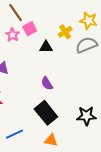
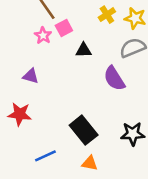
yellow cross: (65, 32) -> (107, 15), moved
purple semicircle: (47, 83) -> (114, 78), moved, size x1.5

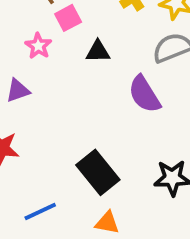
pink star: (43, 35) -> (38, 46), moved
purple triangle: (31, 76) -> (18, 91), turned -35

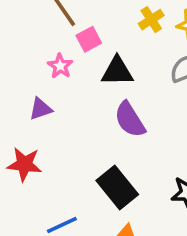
black triangle: (98, 51) -> (117, 71), size x1.4
purple semicircle: (144, 94) -> (130, 120), moved

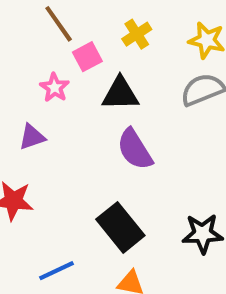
yellow cross: (151, 20) -> (137, 34), moved

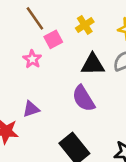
black triangle: (120, 94) -> (93, 64), moved
purple triangle: (32, 137) -> (31, 109), moved

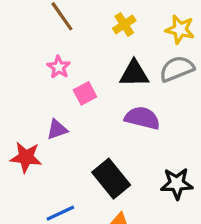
pink square: (53, 39) -> (85, 93), moved
purple semicircle: (83, 98) -> (142, 118), moved, turned 136

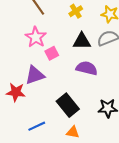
pink star: (59, 67) -> (36, 37), size x1.5
purple triangle: (57, 129) -> (35, 75), size x1.5

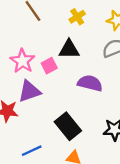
pink star: (36, 37) -> (22, 61), moved
black triangle: (82, 41) -> (69, 49), moved

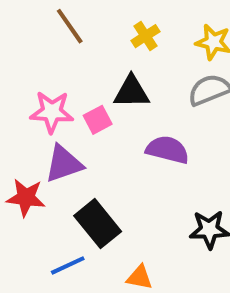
pink star: (22, 61) -> (52, 112), turned -30
black rectangle: (68, 126) -> (98, 224), moved

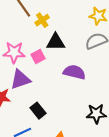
yellow cross: (145, 36) -> (42, 20), moved
black rectangle: (98, 224) -> (38, 111), size x0.7

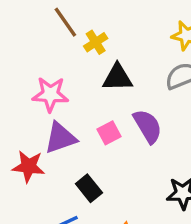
pink square: (38, 57) -> (109, 133), moved
purple semicircle: (74, 72) -> (148, 126), turned 45

